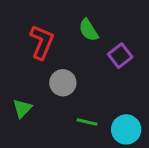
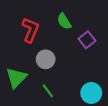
green triangle: (22, 108) -> (16, 78), size x1.5
green line: (87, 122) -> (48, 91), moved, turned 40

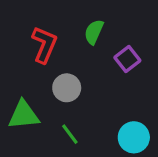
green semicircle: (64, 21) -> (94, 32), turned 56
green triangle: (16, 78) -> (24, 115), turned 40

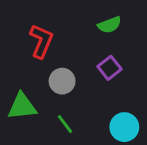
green semicircle: (94, 32) -> (109, 25), moved, turned -135
purple square: (127, 59) -> (109, 68), moved

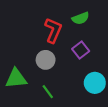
red L-shape: (41, 41) -> (53, 30), moved
cyan circle: (124, 127) -> (95, 83), moved

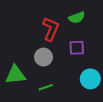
purple square: (81, 50) -> (77, 48), turned 35
green line: (48, 92) -> (46, 87), turned -72

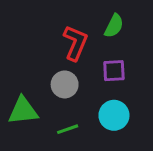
green semicircle: (77, 18) -> (114, 26), turned -42
cyan circle: (90, 79) -> (114, 115), moved

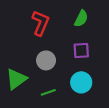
red L-shape: (75, 43) -> (41, 23), moved
green triangle: (23, 111) -> (16, 79), turned -30

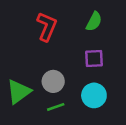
gray circle: (46, 60) -> (53, 81), moved

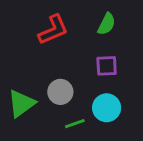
red L-shape: (47, 27) -> (53, 30), turned 44
green line: (56, 107) -> (75, 124), moved

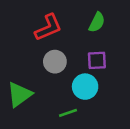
gray circle: (60, 92) -> (55, 62), moved
cyan circle: (107, 108) -> (85, 87), moved

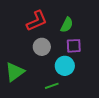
green semicircle: (97, 22) -> (67, 25), moved

